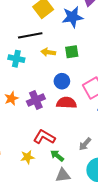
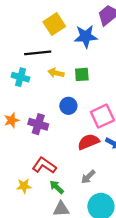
purple cross: (36, 100) -> (38, 124), turned 36
red semicircle: (67, 103) -> (88, 142), moved, turned -30

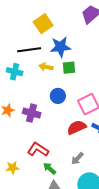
blue star: (86, 36) -> (60, 47), moved
yellow star: (24, 186) -> (12, 168), moved

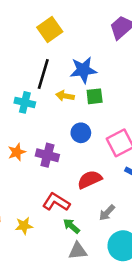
yellow square: (43, 24) -> (50, 29), moved
black line: (29, 50) -> (43, 74), turned -65
red semicircle: (77, 127) -> (90, 180), moved

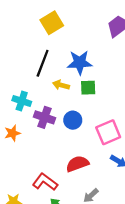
cyan cross: (25, 102) -> (22, 101), moved
purple cross: (47, 155) -> (44, 117), moved

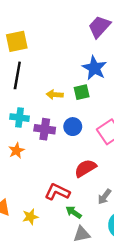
yellow square: (52, 23) -> (17, 41), moved, turned 30
black line: (43, 63) -> (17, 75), moved
blue star: (80, 63) -> (94, 68), moved, turned -30

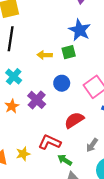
cyan cross: (19, 118) -> (14, 76), turned 35
purple cross: (45, 129) -> (37, 100), moved, turned 36
yellow star: (30, 217) -> (23, 154), moved

